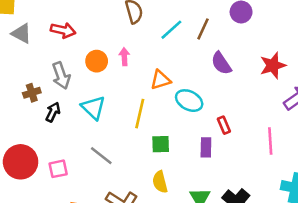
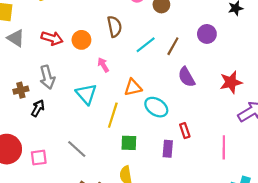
pink arrow: (124, 57) -> (103, 65), turned -32
orange circle: (97, 61) -> (81, 40), moved
cyan triangle: (93, 108) -> (86, 94), moved

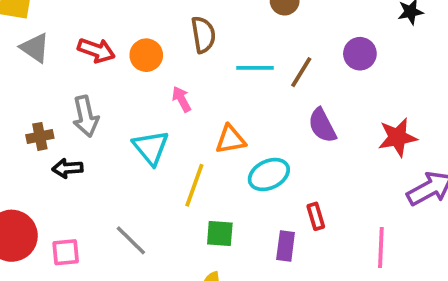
cyan line: (146, 45) -> (255, 68), turned 35
cyan ellipse: (156, 107) -> (269, 175), turned -60
black arrow: (38, 108) -> (67, 168), turned -126

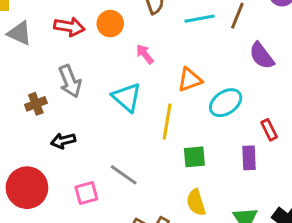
black arrow: (67, 168) -> (63, 141), moved
pink square: (66, 252) -> (86, 193), moved

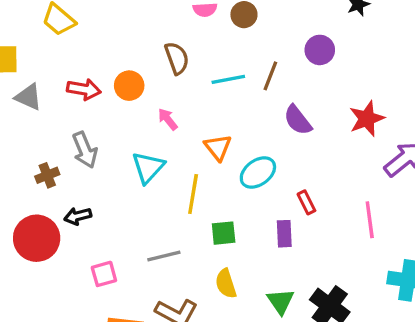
orange triangle: (190, 80) -> (218, 147), turned -48
cyan triangle: (127, 97) -> (148, 167), turned 32
gray line: (124, 175) -> (164, 256), moved, turned -48
red circle: (27, 188) -> (37, 238), moved

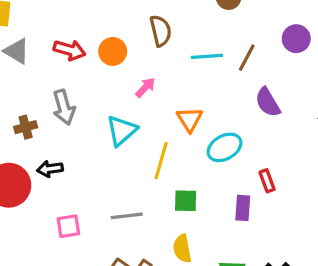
pink arrow: (168, 119) -> (145, 87), turned 75

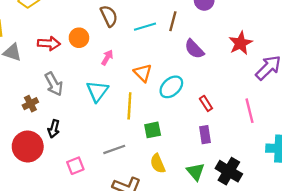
black arrow: (50, 169) -> (54, 129), turned -54
purple rectangle: (243, 208) -> (205, 135), moved

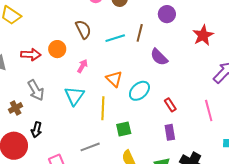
red star: (240, 43) -> (203, 35), moved

